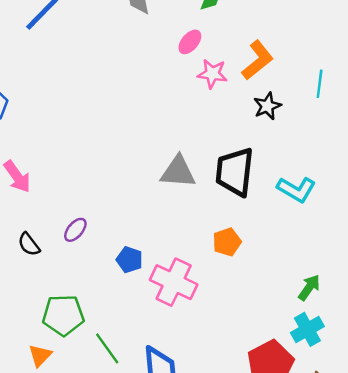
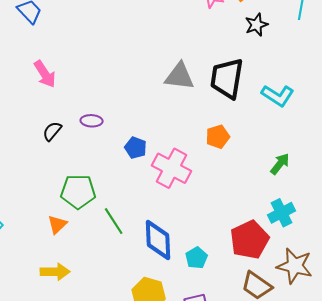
purple ellipse: (75, 230) -> (92, 121), turned 50
black semicircle: (29, 244) -> (52, 131), turned 75
green arrow: (309, 287) -> (280, 164), moved

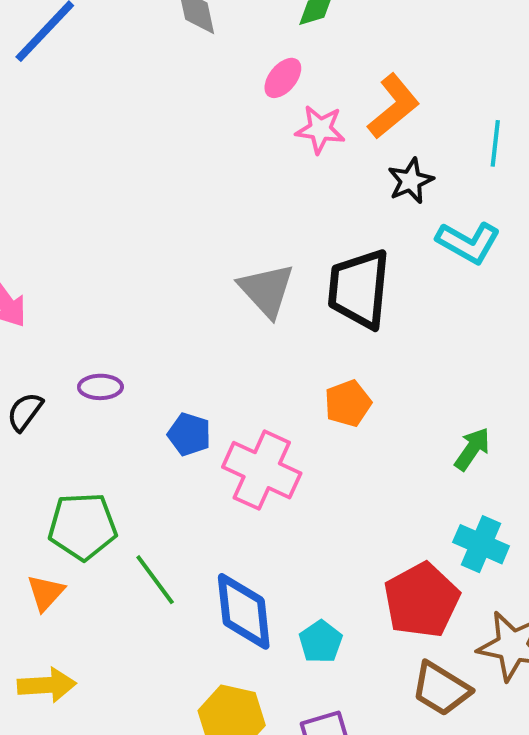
gray triangle: (180, 76) -> (267, 290), turned 44
cyan L-shape: (278, 95) -> (468, 242), moved
cyan cross: (282, 213) -> (481, 544), turned -36

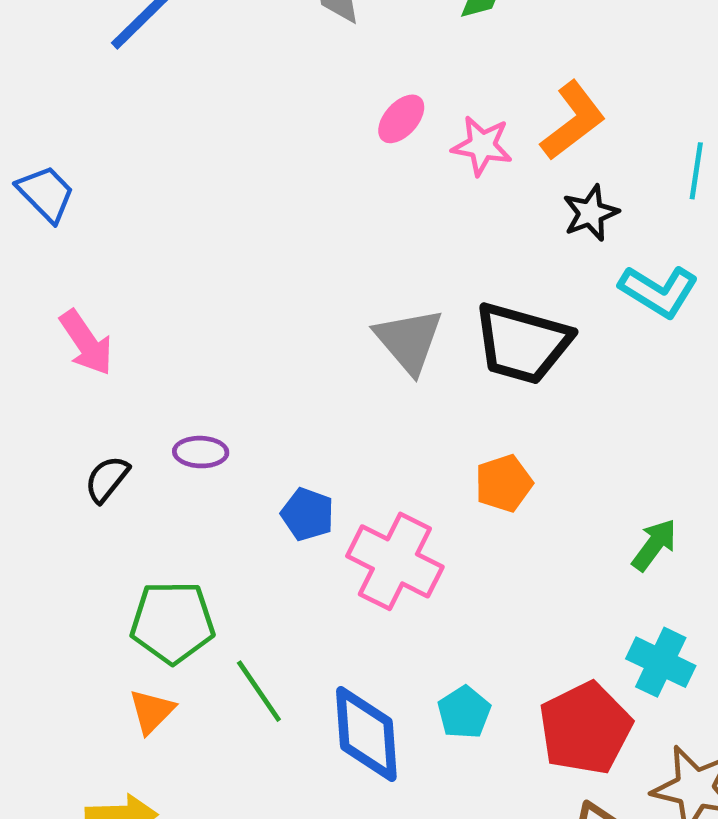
pink ellipse: (283, 78) -> (401, 119), moved
black trapezoid: (359, 289) -> (522, 343), turned -82
orange triangle: (46, 593) -> (152, 711), moved
cyan pentagon: (321, 642) -> (464, 712), moved

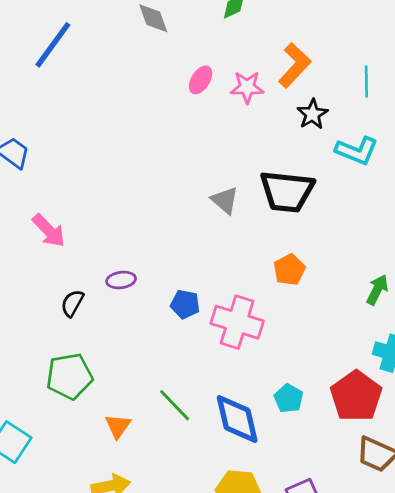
gray triangle: (409, 341) -> (225, 200), size x0.7
green pentagon: (172, 622) -> (69, 376), moved

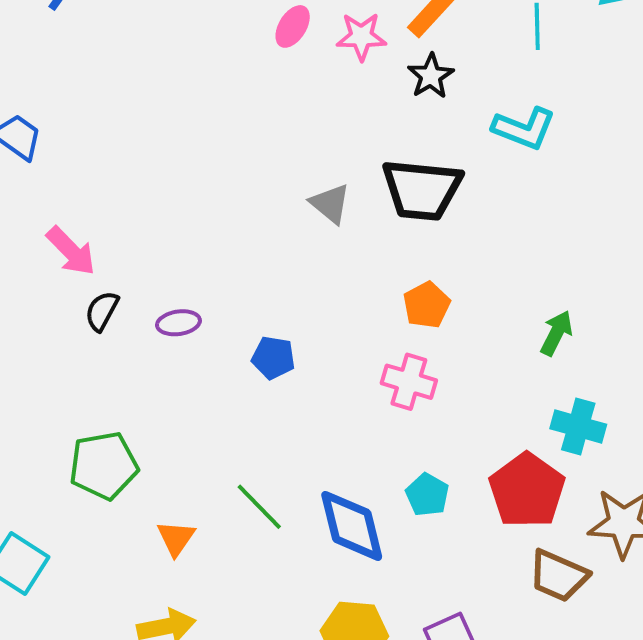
black star: (312, 114) -> (431, 76), moved
black semicircle: (72, 303) -> (102, 311), moved
pink cross: (237, 322) -> (409, 382), moved, size x0.7

